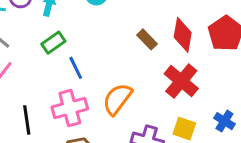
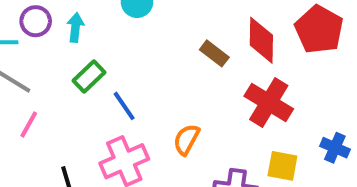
orange semicircle: (117, 99) -> (186, 139), size x0.7

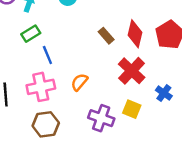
blue cross: (335, 148) -> (164, 93), moved

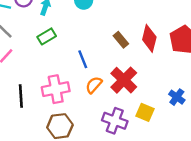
blue line: (47, 55) -> (83, 59), moved
red cross: (132, 71) -> (124, 80), moved

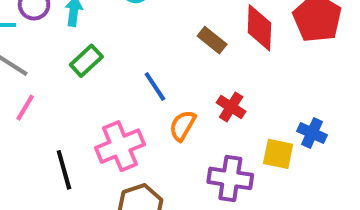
red cross: (124, 80) -> (231, 107), size x0.6
blue cross: (177, 97) -> (312, 133), moved

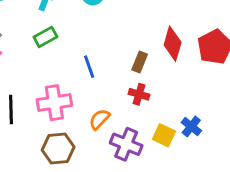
brown rectangle: (212, 40) -> (140, 62), moved, turned 60
red cross: (231, 107) -> (139, 94), turned -30
orange semicircle: (183, 126) -> (100, 119), moved

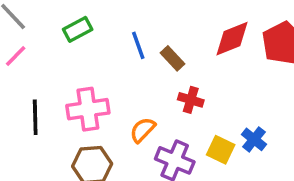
red diamond: (173, 44) -> (232, 39), turned 52
brown rectangle: (140, 62) -> (172, 58), moved, turned -66
blue line: (89, 67) -> (138, 45), moved

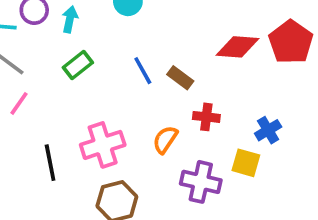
red diamond: (232, 39) -> (238, 47), turned 36
orange semicircle: (143, 130) -> (165, 140), moved
blue cross: (254, 139) -> (268, 130), moved, turned 30

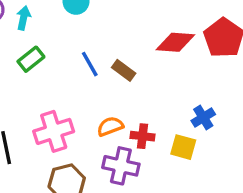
red cross: (206, 117) -> (143, 136), moved
orange semicircle: (165, 140) -> (110, 126), turned 36
purple cross: (201, 182) -> (121, 166), moved

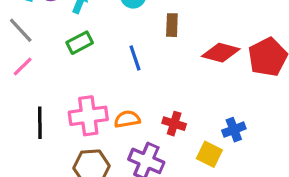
brown rectangle: (124, 70) -> (172, 25), moved, turned 45
orange semicircle: (110, 126) -> (127, 119), moved
red cross: (143, 136) -> (174, 124), moved

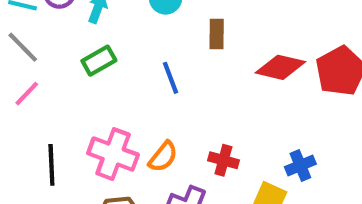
pink cross: (88, 116) -> (113, 154), turned 30
orange semicircle: (127, 119) -> (163, 157), turned 140

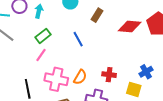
brown rectangle: (217, 34) -> (97, 15), turned 40
pink line: (27, 94) -> (41, 55), moved

